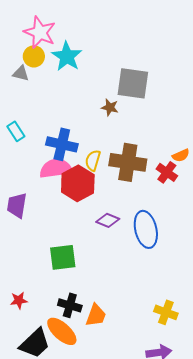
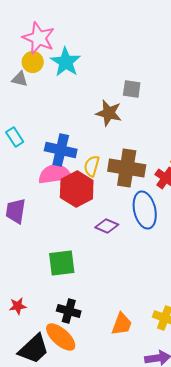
gray square: (133, 83) -> (132, 89), size x0.6
brown star: (110, 107) -> (109, 113), size x1.5
blue ellipse: (146, 229) -> (145, 210), moved
orange trapezoid: (96, 315) -> (122, 324), moved

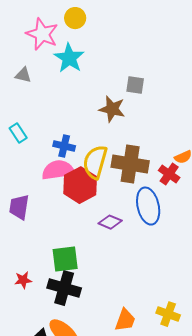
yellow circle: (33, 62) -> (75, 18), moved
blue cross: (61, 150) -> (64, 146), size x0.7
yellow semicircle: (92, 166) -> (95, 162), size x1.6
red star: (18, 306) -> (23, 280), moved
black cross: (69, 311) -> (64, 288), moved, size x1.4

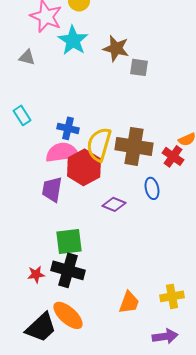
brown star: (112, 109) -> (116, 48), moved
blue ellipse: (148, 206) -> (152, 188), size x0.6
purple trapezoid: (19, 207) -> (52, 189), moved
red star: (23, 280) -> (36, 274), moved
yellow cross: (168, 314) -> (172, 296), turned -30

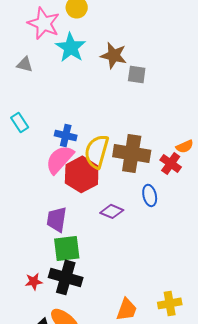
pink semicircle: (62, 152) -> (60, 159), turned -40
purple trapezoid: (52, 189) -> (57, 219), moved

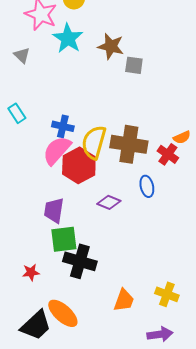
gray triangle: (25, 64) -> (22, 55), turned 30
black cross: (66, 277) -> (80, 261), moved
yellow cross: (170, 303) -> (167, 294), turned 30

